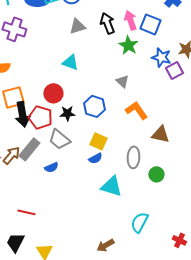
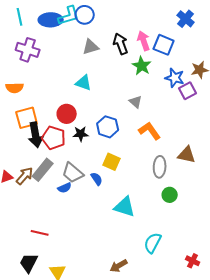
brown triangle: (160, 134) -> (187, 155), moved
gray trapezoid: (59, 139) -> (73, 173), moved
gray ellipse: (133, 157) -> (160, 167), moved
blue semicircle: (95, 158) -> (97, 179), moved, turned -96

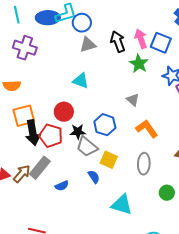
blue circle: (85, 15) -> (82, 23), moved
gray ellipse: (160, 167) -> (144, 164), moved
gray trapezoid: (73, 173) -> (87, 147), moved

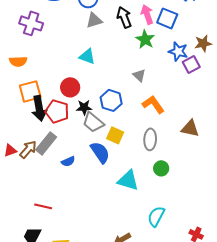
blue semicircle: (94, 177) -> (100, 152), size x1.6
green circle: (167, 193) -> (161, 168), moved

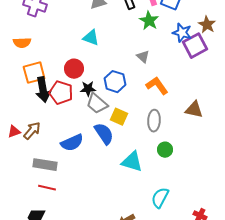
brown star: (203, 43) -> (207, 25), turned -30
purple square: (191, 64) -> (195, 46), size x1.4
gray rectangle: (46, 143) -> (45, 165), moved, turned 60
blue semicircle: (68, 161) -> (72, 143), size x1.6

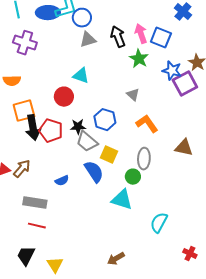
red circle: (74, 69) -> (64, 97), moved
blue semicircle: (72, 143) -> (62, 181), size x0.6
green circle: (165, 150) -> (133, 177), moved
cyan semicircle: (160, 198) -> (159, 223), moved

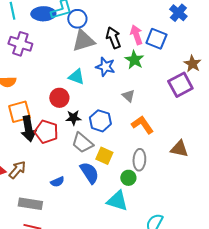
gray triangle: (88, 40) -> (83, 41), size x1.4
blue star: (172, 71) -> (105, 67), moved
black star: (78, 127) -> (73, 118), moved

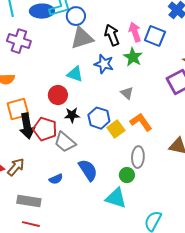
gray trapezoid: (82, 143) -> (65, 142), moved
yellow square: (104, 156) -> (116, 129), moved, turned 30

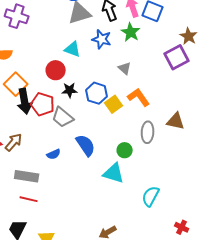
orange square: (18, 109) -> (16, 84), turned -30
gray ellipse: (138, 157) -> (148, 132), moved

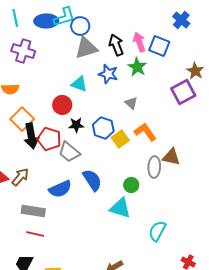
brown triangle: (176, 121) -> (171, 157), moved
blue semicircle: (54, 154) -> (60, 189), size x1.6

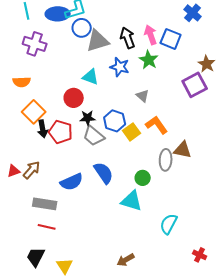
blue circle: (80, 26) -> (82, 28), moved
black arrow: (31, 136) -> (43, 129), size x0.7
gray trapezoid: (69, 152) -> (94, 136), moved

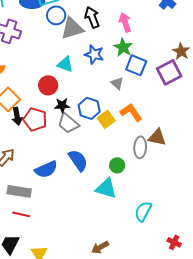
black arrow: (128, 38) -> (92, 17), moved
blue square: (171, 39) -> (136, 65), moved

